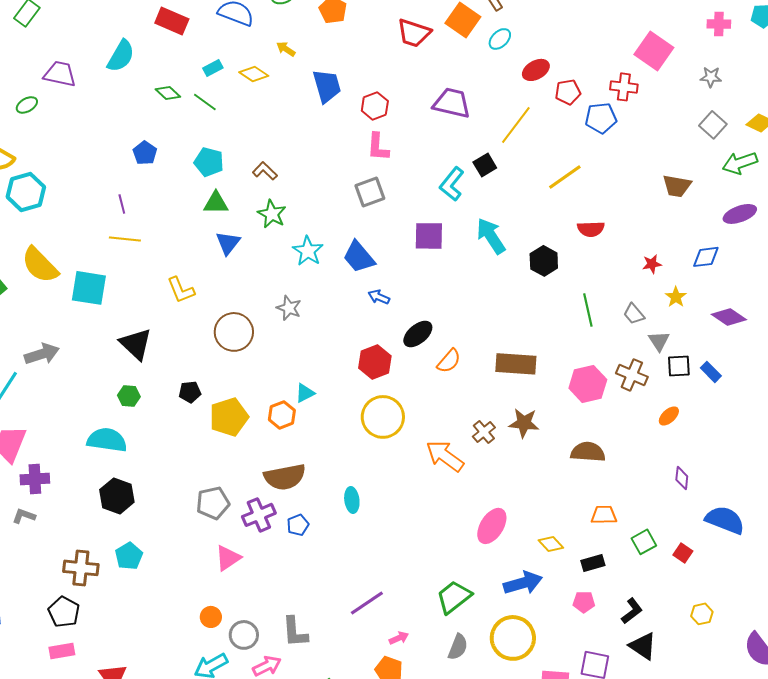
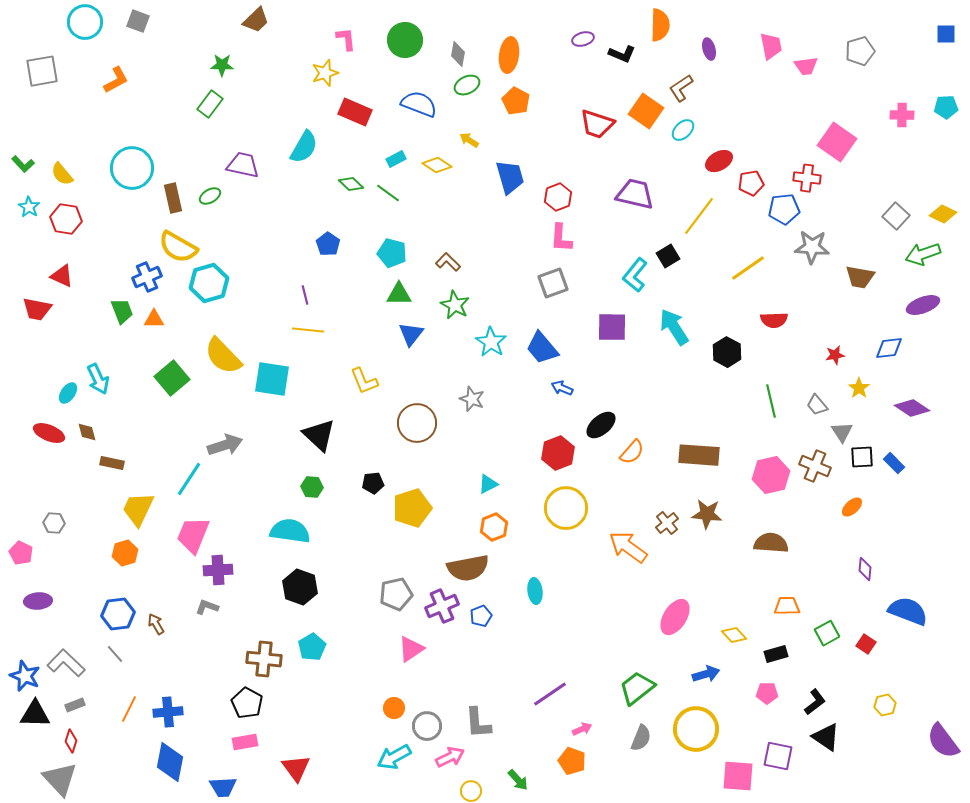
gray star: (711, 77) -> (812, 247), moved, size x1.6
orange hexagon: (282, 415) -> (494, 527), moved
blue arrow: (523, 583) -> (706, 674), size x0.7

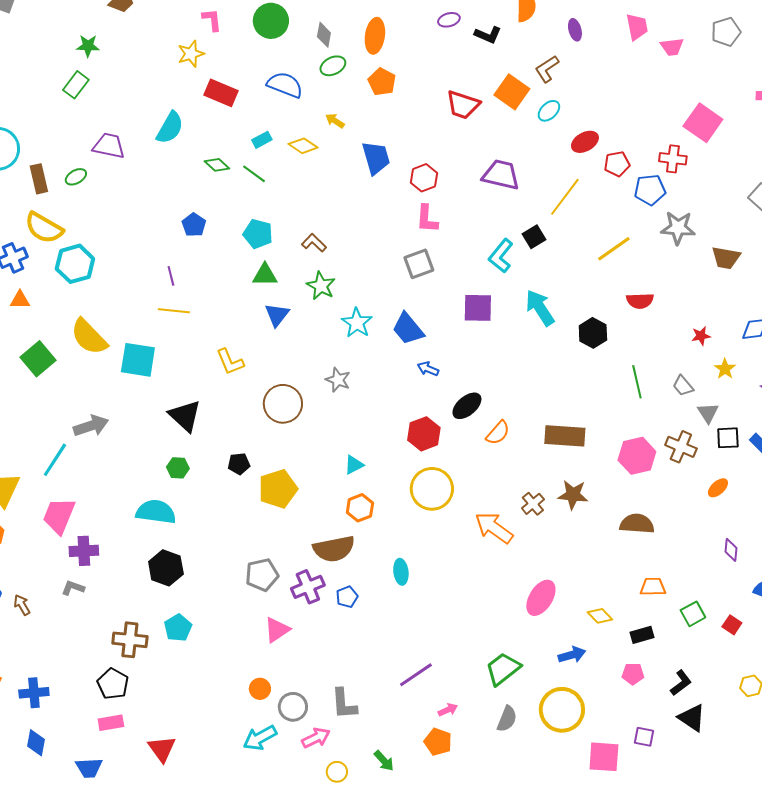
purple square: (778, 756) -> (644, 737), size x0.7
blue diamond: (170, 762) -> (36, 743), size x0.7

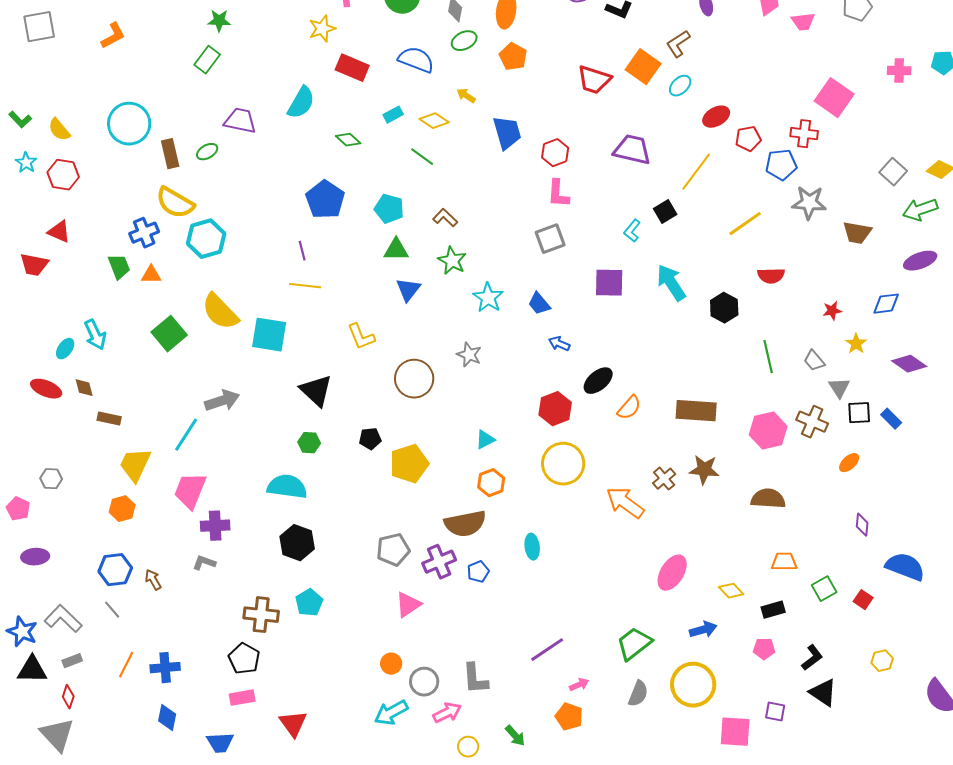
green line: (254, 174) -> (422, 157), moved
blue pentagon: (194, 225) -> (325, 200), size x1.6
cyan L-shape: (501, 256) -> (632, 231), size x0.7
blue trapezoid: (408, 329) -> (539, 304), size x0.7

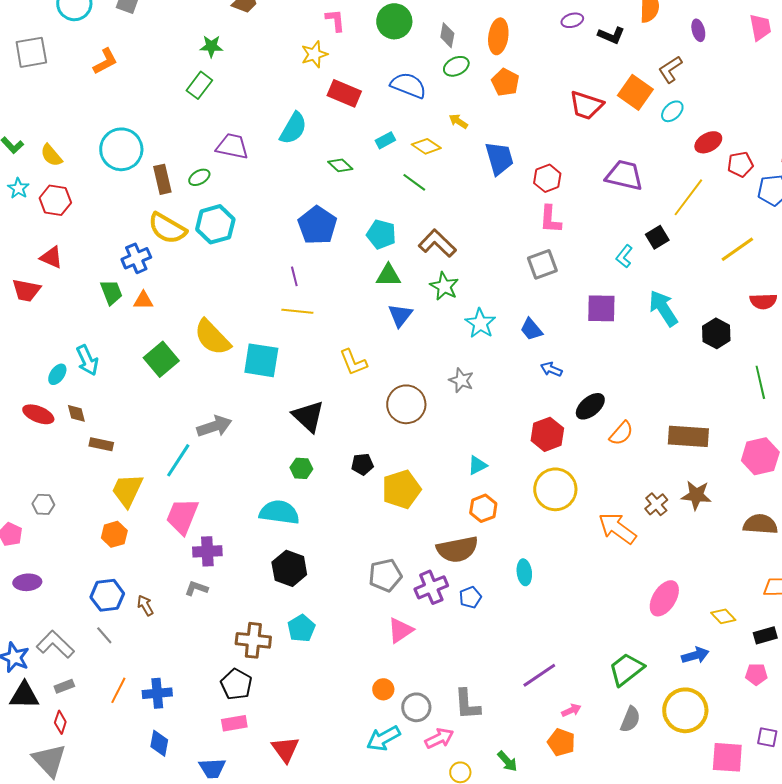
brown L-shape: (445, 218) -> (437, 243), size x1.5
cyan hexagon: (206, 239) -> (215, 224), moved

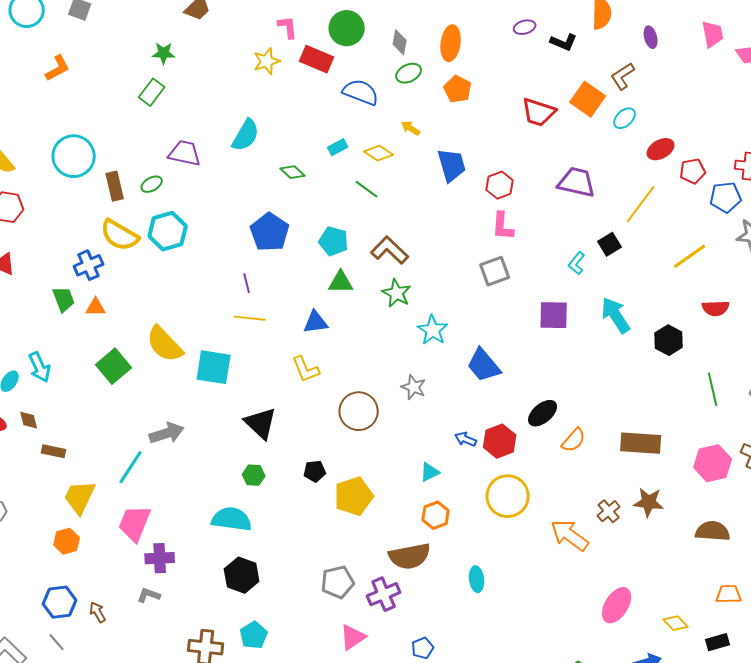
red rectangle: (344, 93) -> (317, 59), moved
blue triangle: (400, 315) -> (316, 322), moved, turned 44
blue trapezoid: (531, 329) -> (484, 365), moved, size x1.5
blue arrow: (551, 369) -> (466, 439), moved
blue pentagon: (470, 597) -> (423, 648), moved

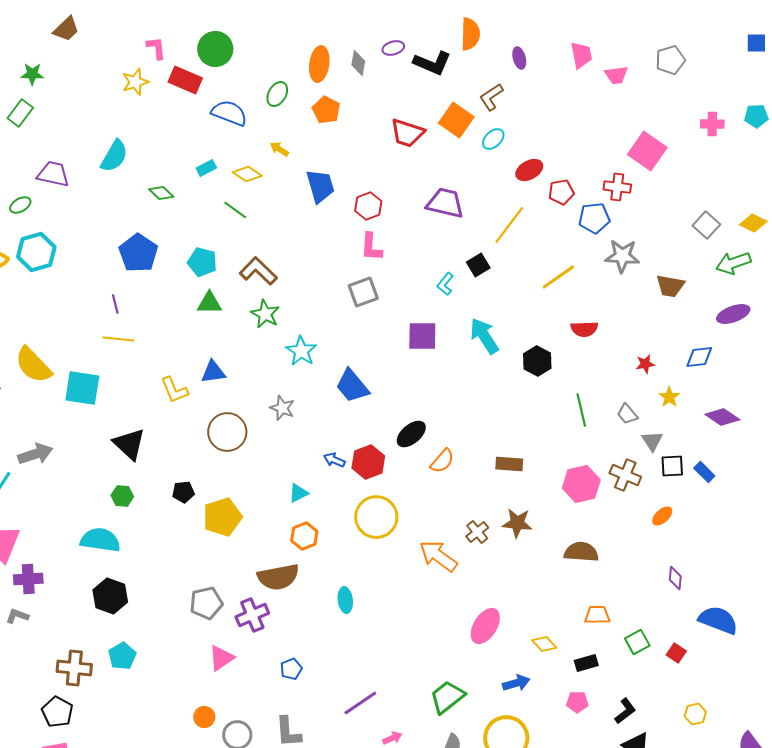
gray diamond: (400, 42) -> (358, 63), moved
black L-shape: (564, 42) -> (432, 63), size x1.4
green ellipse: (409, 73) -> (277, 94), turned -35
blue triangle: (316, 322) -> (213, 372), moved
brown rectangle: (641, 443) -> (509, 464), size x0.7

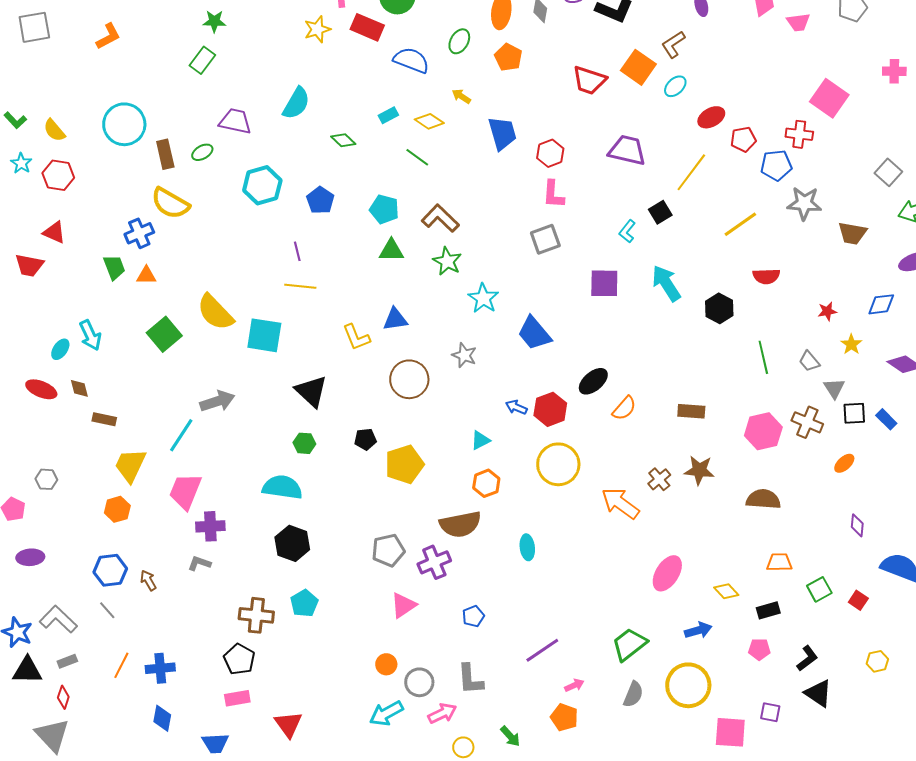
cyan hexagon: (36, 252) -> (262, 185), moved
blue pentagon: (138, 253) -> (320, 200), size x0.7

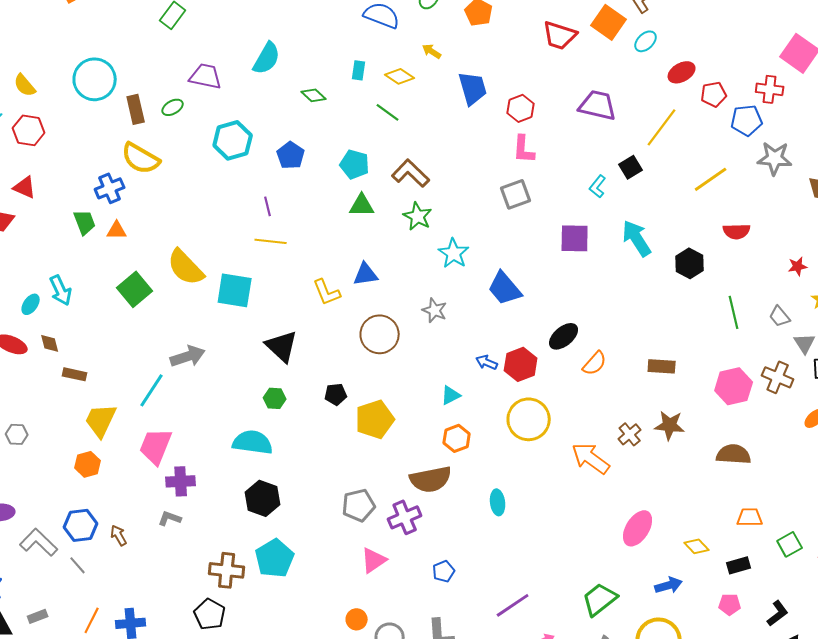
cyan rectangle: (388, 115) -> (359, 70), turned -54
cyan pentagon: (304, 603) -> (275, 558), size x1.4
gray L-shape: (58, 619) -> (39, 542), moved

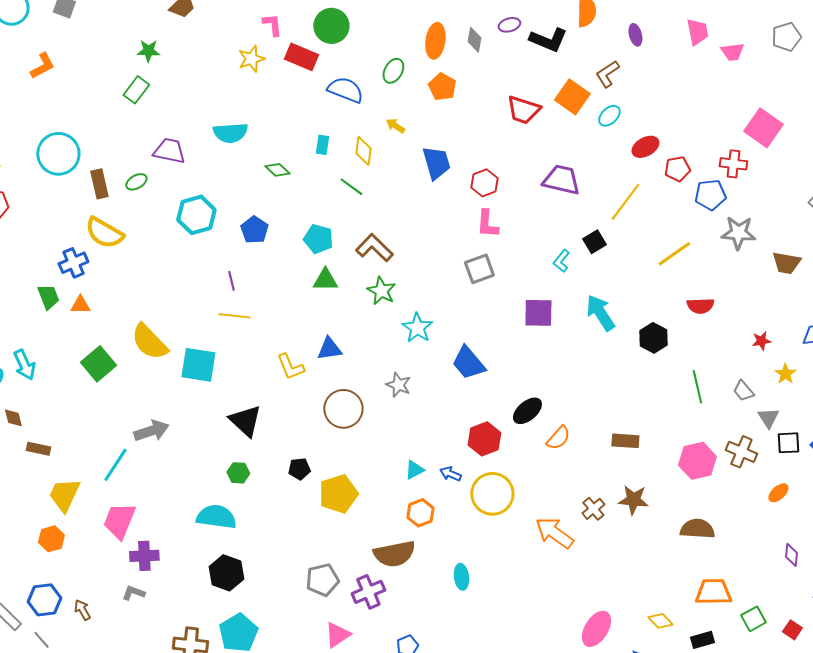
cyan semicircle: (267, 58) -> (230, 133), turned 56
yellow diamond: (400, 76) -> (363, 151), turned 64
blue arrow: (487, 362) -> (450, 474), moved
orange trapezoid: (750, 517) -> (713, 592), size x1.4
pink ellipse: (638, 528) -> (596, 629), moved

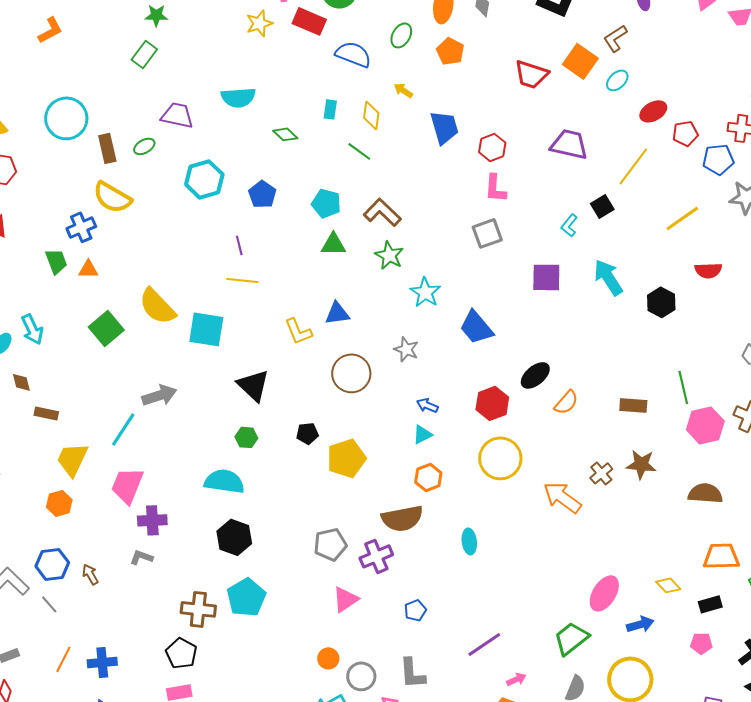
green line: (697, 387) -> (683, 387), moved
blue arrow: (450, 474) -> (427, 405), moved

